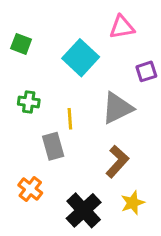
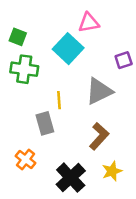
pink triangle: (122, 27) -> (89, 23), moved
green cross: (29, 102) -> (24, 69), moved, size x1.5

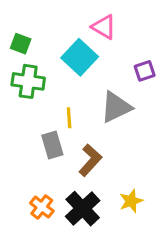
pink triangle: (89, 23) -> (104, 27), turned 40
brown L-shape: (99, 136) -> (90, 160), moved
orange cross: (26, 160) -> (42, 207), moved

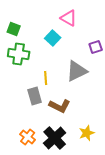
cyan square: (80, 57) -> (53, 38), size x0.7
brown L-shape: (90, 160) -> (60, 106), turned 75

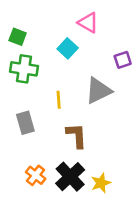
gray rectangle: (35, 96) -> (25, 123), moved
brown L-shape: (60, 106) -> (77, 136), turned -120
yellow star: (87, 133) -> (101, 183), moved

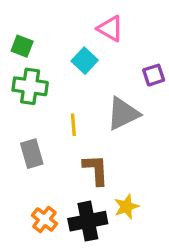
black cross: (70, 177) -> (88, 221), turned 32
yellow star: (101, 183) -> (126, 207), moved

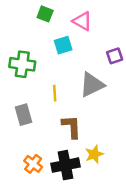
green square: (22, 46) -> (45, 14), moved
cyan square: (85, 61) -> (63, 45), turned 30

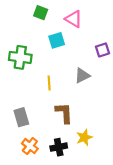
gray triangle: (92, 85) -> (82, 76), size x0.7
gray rectangle: (24, 115) -> (21, 117), moved
black cross: (65, 165) -> (59, 147), size x0.7

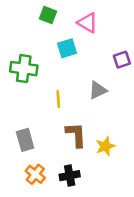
yellow star: (84, 137) -> (105, 146), moved

